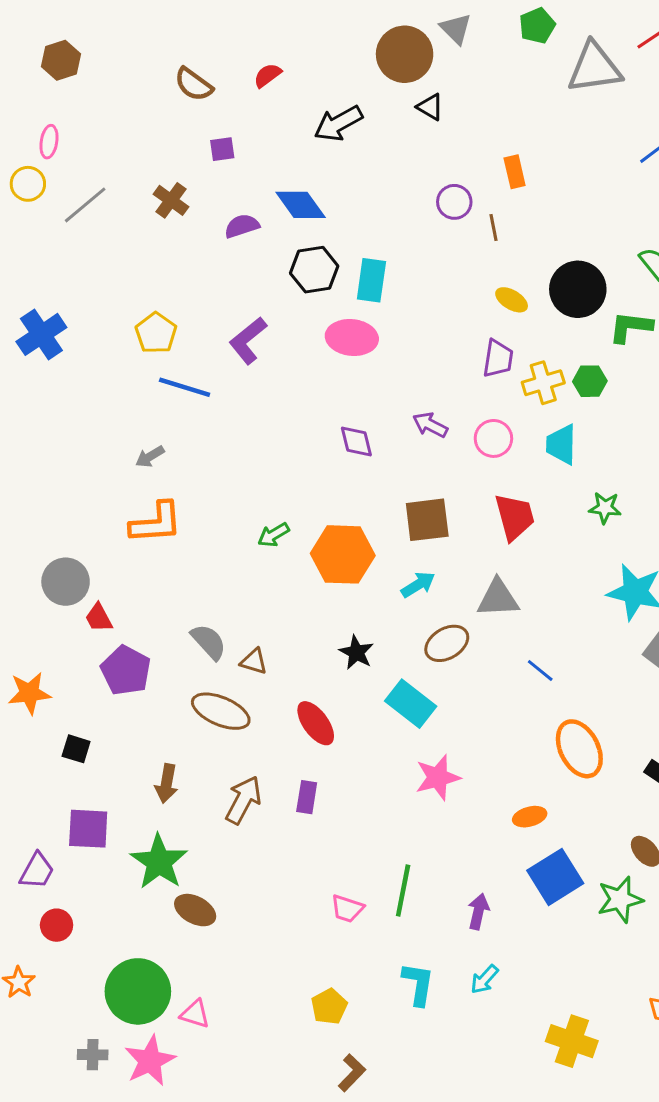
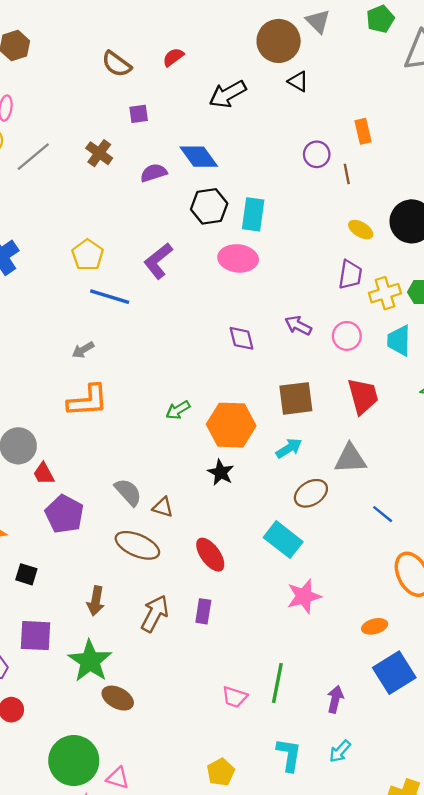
black star: (356, 652) -> (221, 472), moved

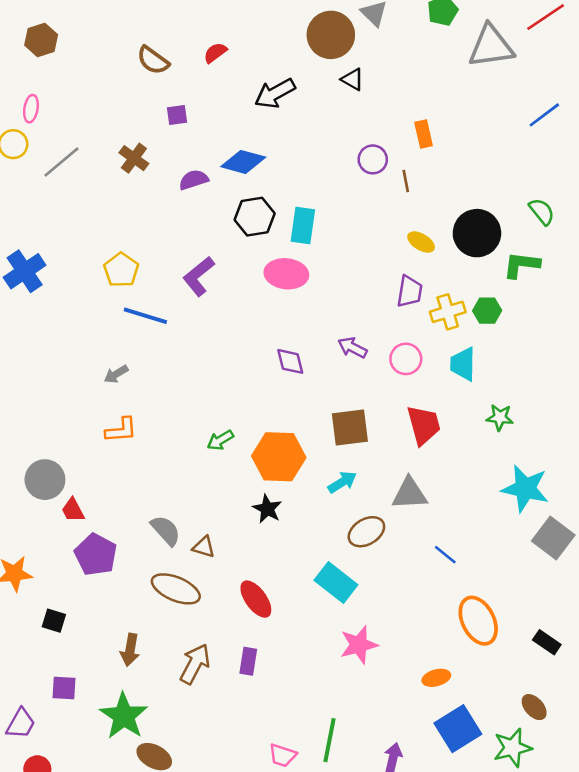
blue diamond: (199, 157) -> (243, 162), turned -39
orange L-shape: (88, 401) -> (121, 430), size x0.7
purple square: (36, 636) -> (64, 688), size x0.7

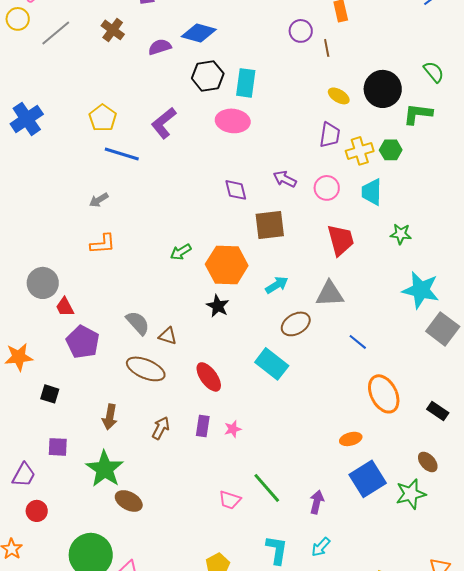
brown square: (350, 428) -> (270, 225), moved
pink star: (359, 645) -> (233, 429), moved, size x0.6
brown arrow: (195, 664) -> (161, 428), size x0.7
green line: (330, 740) -> (267, 488), turned -52

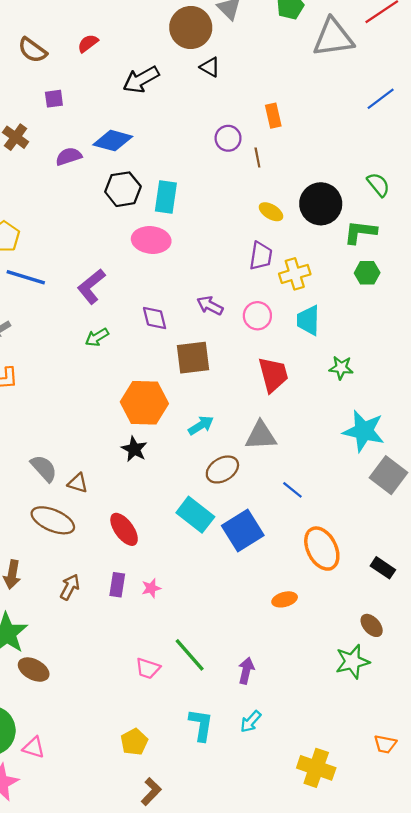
purple L-shape: (164, 123) -> (91, 286), moved
green hexagon: (391, 150) -> (367, 273), moved
green arrow: (181, 252) -> (97, 337), moved
blue square: (368, 479) -> (243, 530), moved

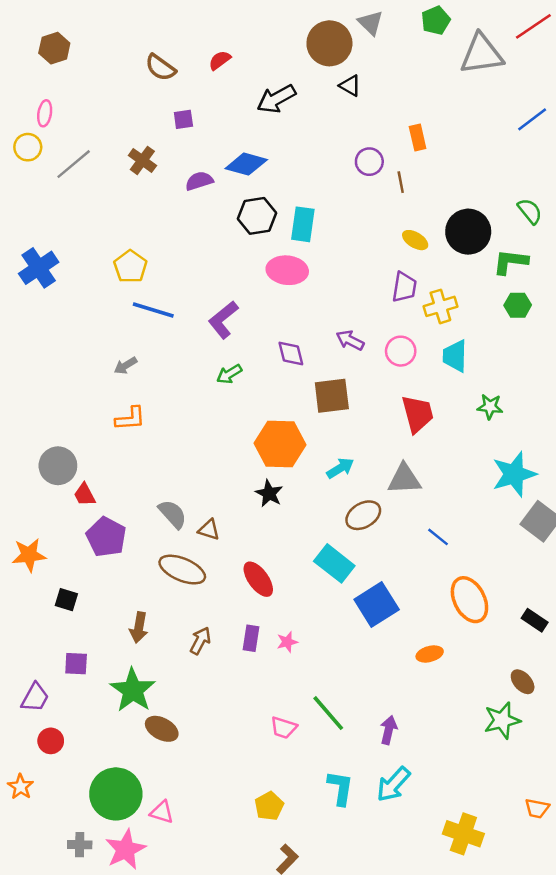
cyan star: (364, 431) -> (514, 474), turned -30
blue square: (243, 530) -> (377, 605), moved
cyan arrow: (251, 722) -> (393, 784), size x1.5

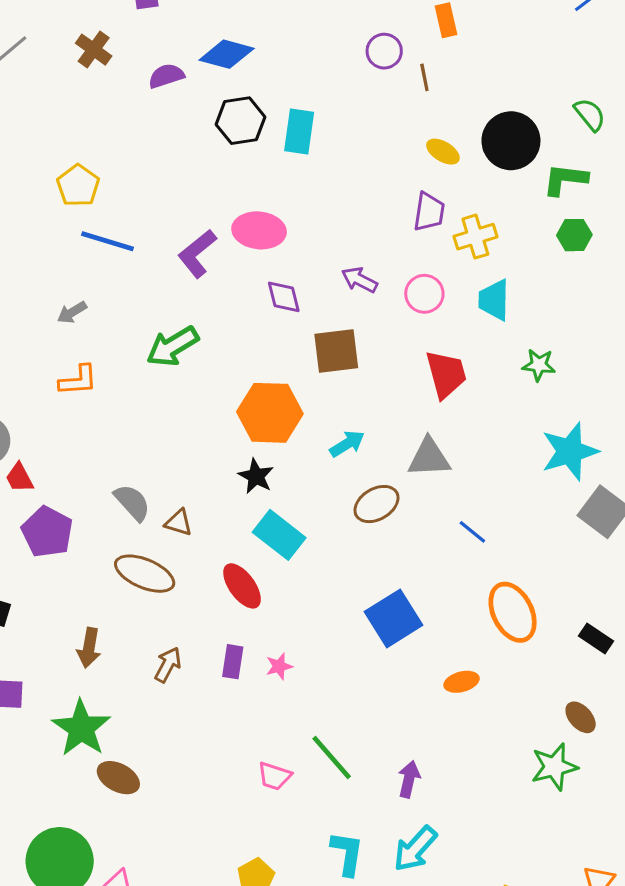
pink ellipse: (287, 270) -> (259, 230), moved
green arrow: (229, 374) -> (172, 346), moved, size x1.6
cyan rectangle: (334, 563) -> (279, 535), moved

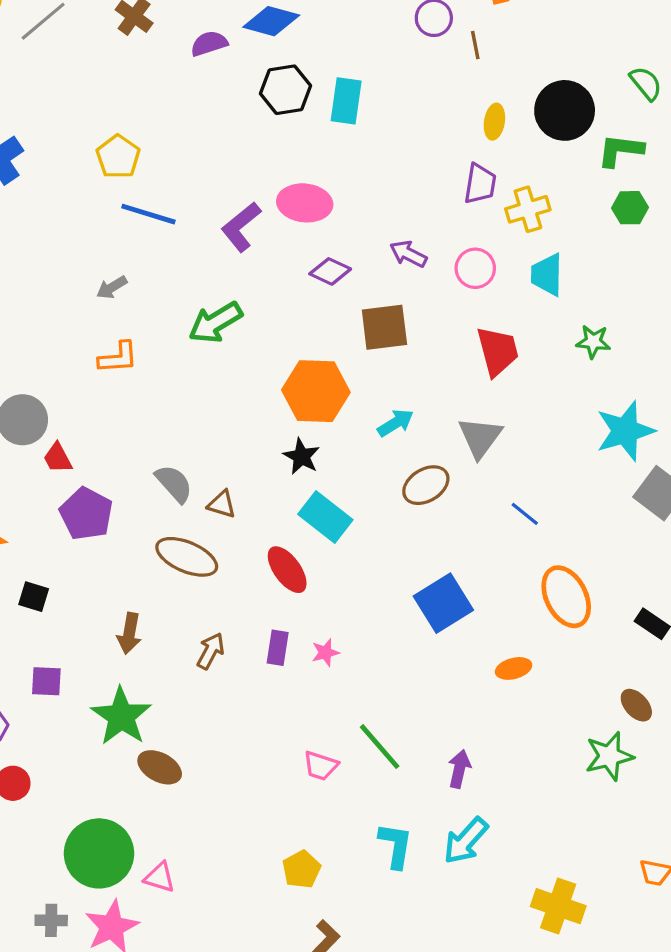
yellow ellipse: (443, 152) -> (494, 122), turned 68
purple diamond: (284, 297) -> (330, 271), turned -51
gray triangle: (429, 458) -> (480, 437), turned -51

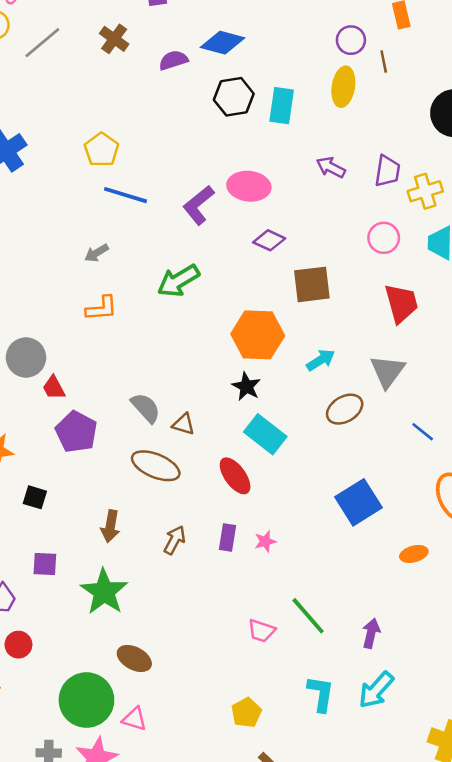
yellow ellipse: (494, 122) -> (343, 87), moved, size x1.4
purple arrow: (408, 254) -> (331, 167), moved
brown ellipse: (160, 767) -> (134, 658), moved

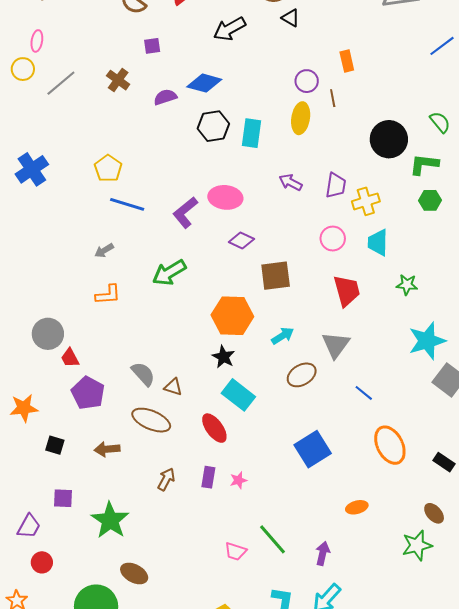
brown arrow: (110, 526) -> (107, 449), moved, turned 75
orange ellipse: (414, 554) -> (357, 507), moved

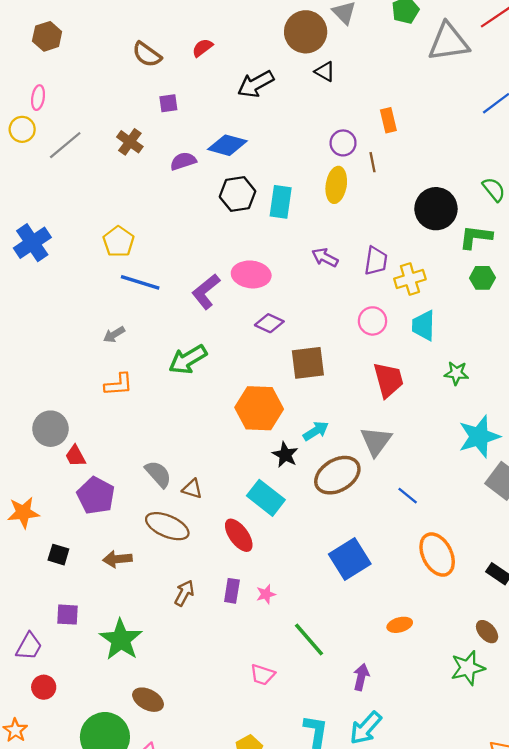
black star: (223, 357) -> (285, 455), moved
brown ellipse: (302, 375) -> (337, 475), size x1.4
green line: (273, 539) -> (309, 640), moved

